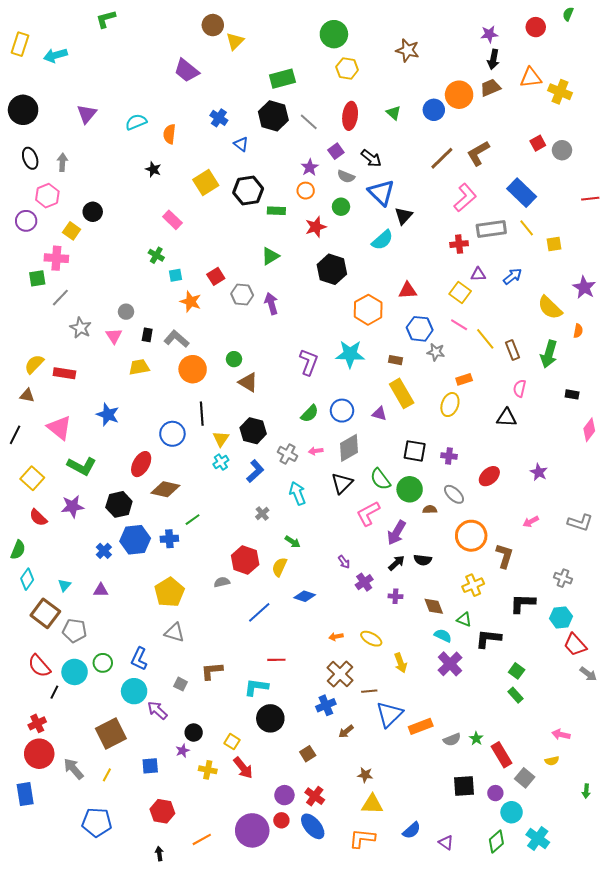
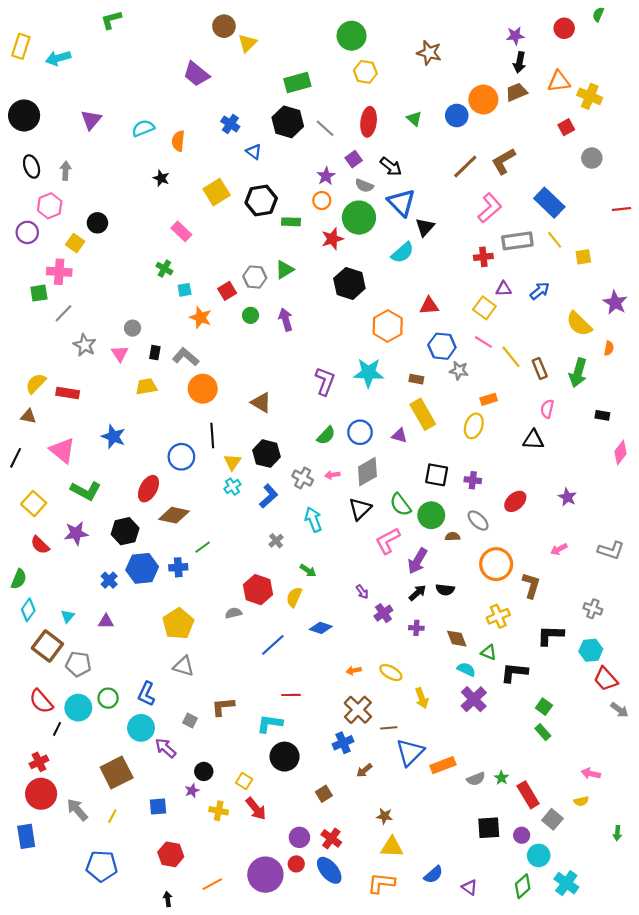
red square: (538, 143) -> (566, 127), moved
green circle: (341, 207) -> (359, 218), size x1.8
gray hexagon: (242, 295) -> (255, 277), moved
green circle: (234, 359) -> (251, 315), moved

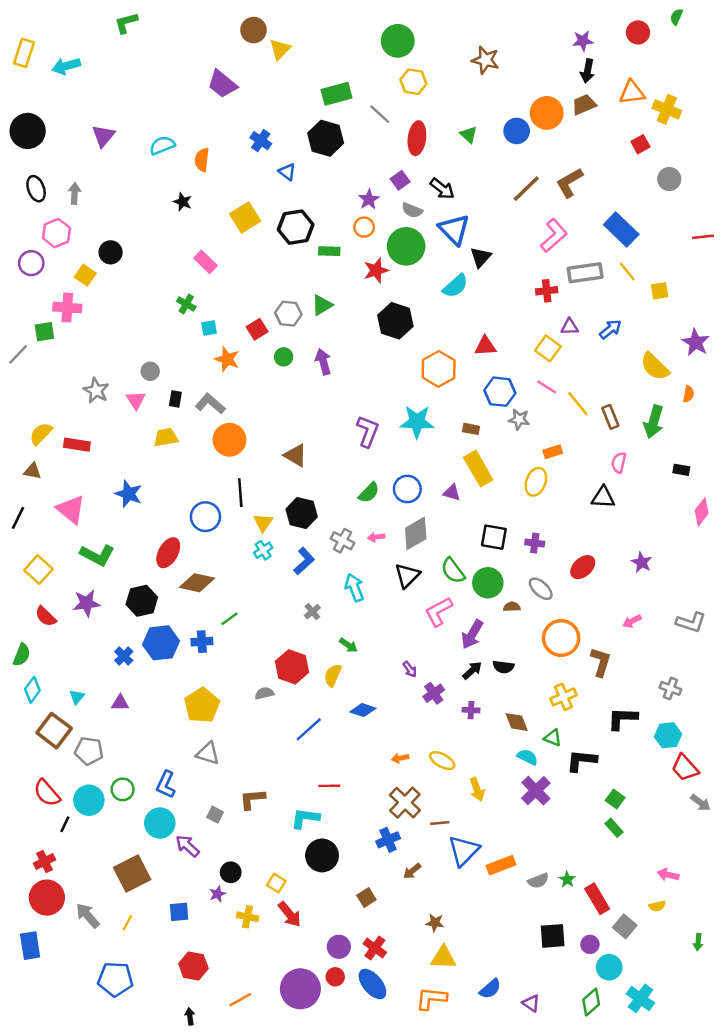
gray line: (325, 128) -> (380, 114), moved
gray line: (63, 313) -> (18, 354), moved

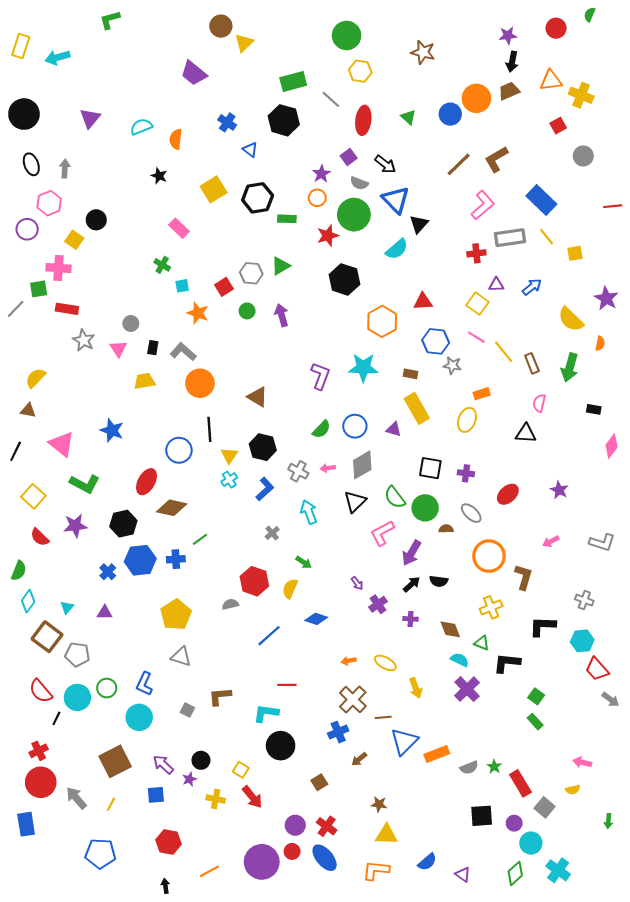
red rectangle: (77, 445) -> (67, 309), moved
purple arrow: (187, 846) -> (163, 764), moved

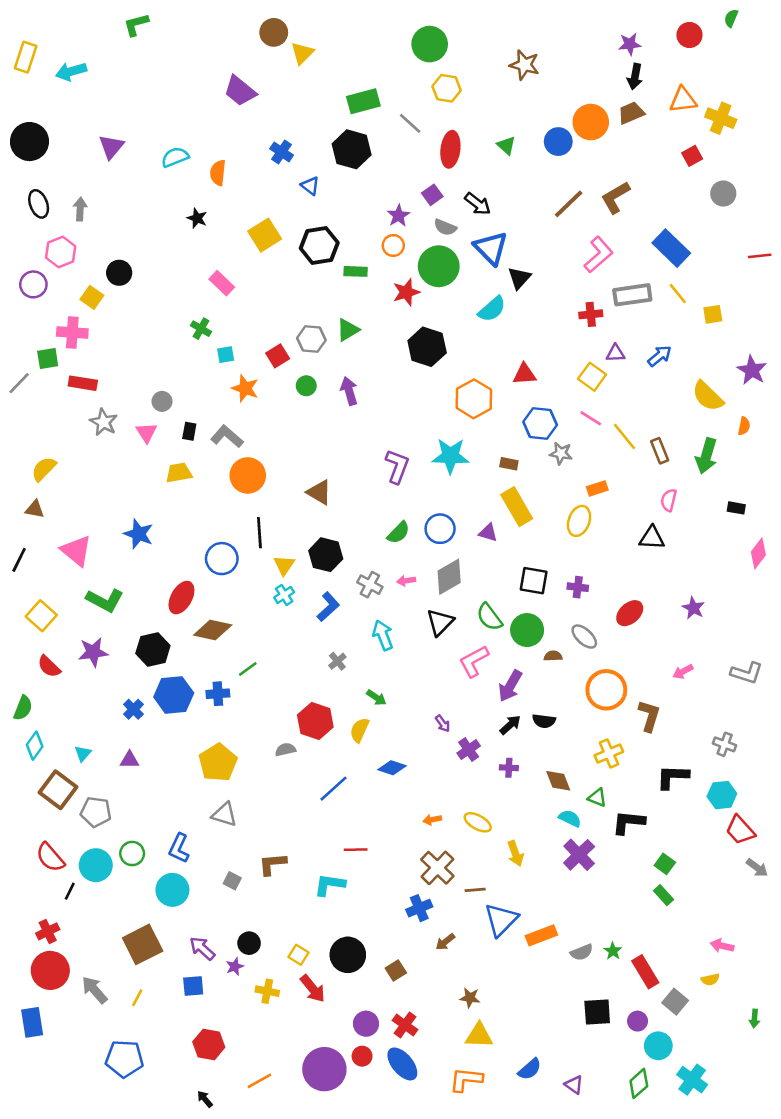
black circle: (281, 746) -> (348, 955), moved
black arrow: (165, 886) -> (205, 1099), turned -32

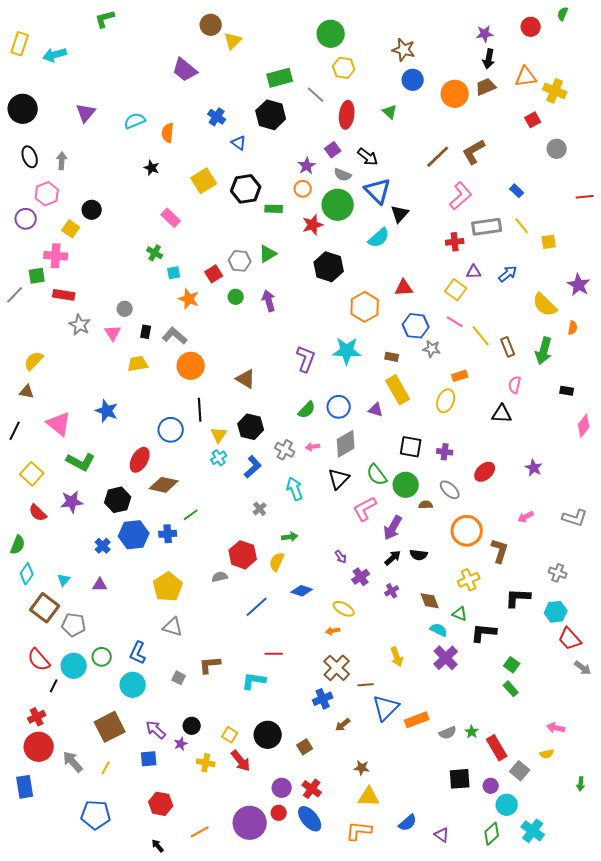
blue circle: (558, 142) -> (413, 80), moved
blue rectangle: (671, 248) -> (517, 191), size x0.5
green arrow: (376, 698) -> (290, 537), turned -42
purple cross: (509, 768) -> (392, 591), turned -32
yellow ellipse: (478, 822) -> (344, 609), moved

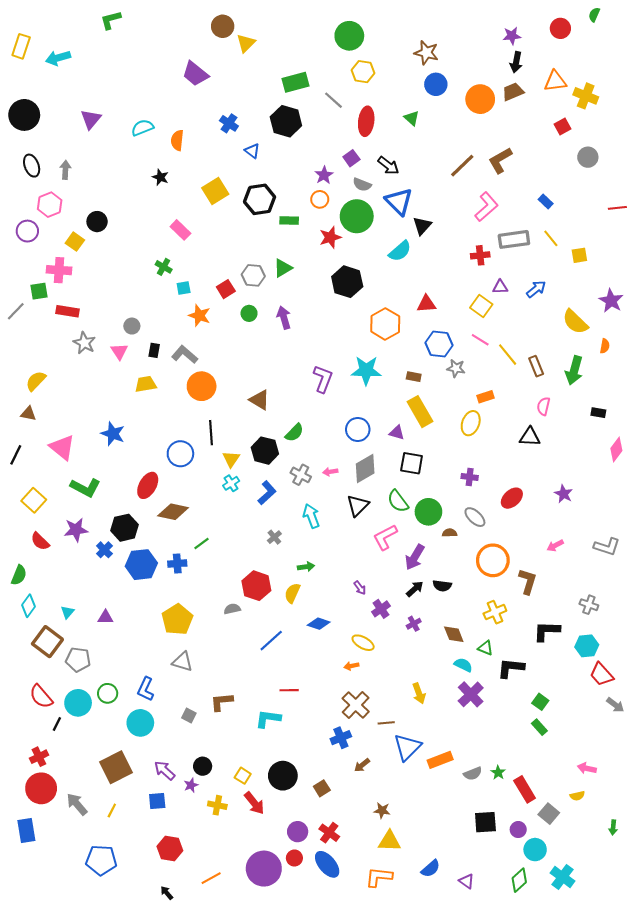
green semicircle: (307, 410) -> (294, 433), moved
black square: (411, 447) -> (412, 463), moved
blue cross: (103, 546) -> (104, 550), moved

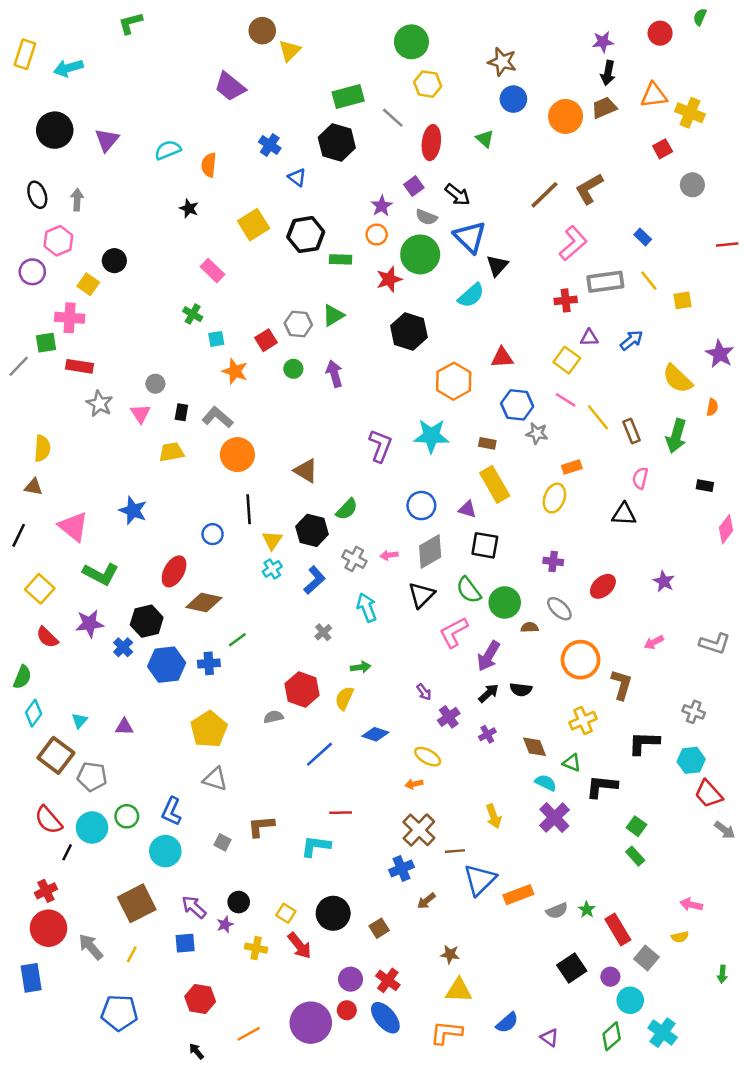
black circle: (24, 115) -> (55, 130), moved
yellow semicircle: (36, 381) -> (42, 448), turned 140
blue circle: (180, 454) -> (213, 534), size x0.7
black square: (485, 822) -> (572, 968), turned -30

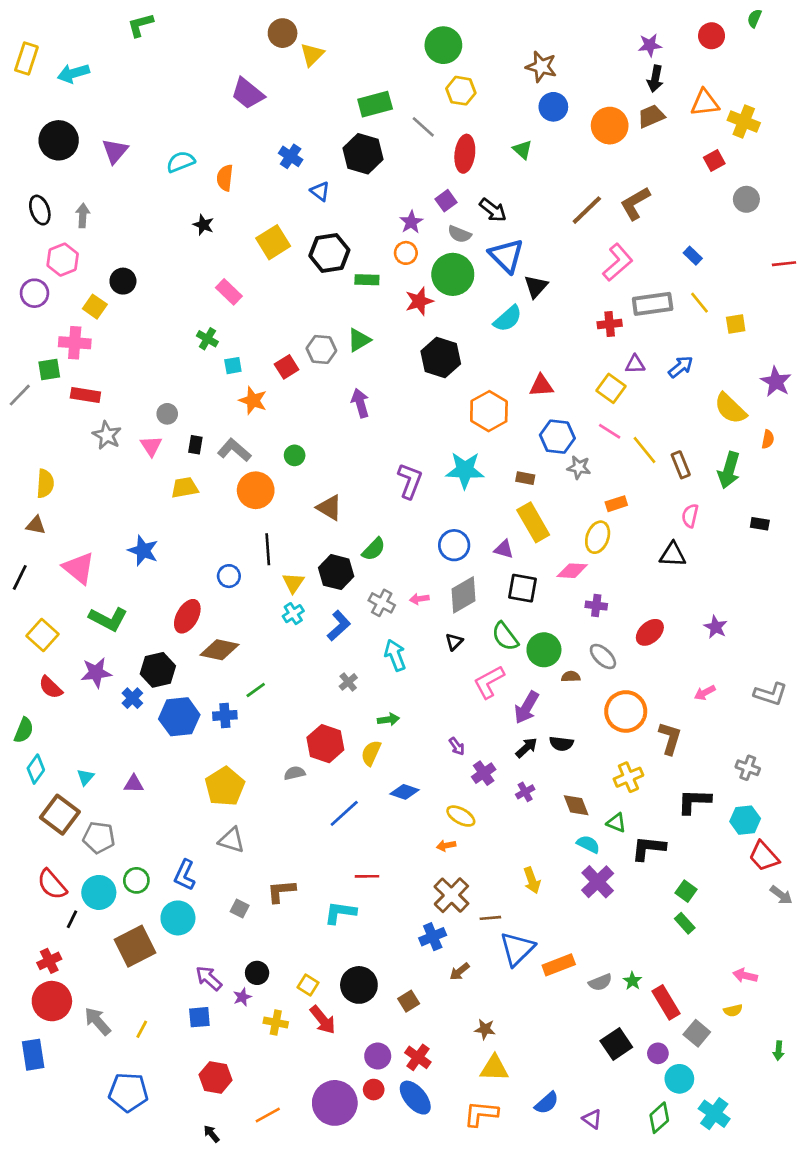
green circle: (293, 369) -> (295, 455), moved
pink diamond: (726, 529) -> (572, 571), moved, turned 56
black triangle: (421, 595) -> (454, 642), size x0.6
brown square: (137, 903) -> (135, 946), moved

